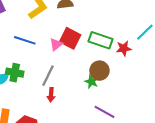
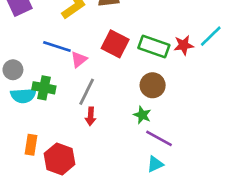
pink triangle: (56, 44) -> (79, 59), moved
red star: (124, 48) -> (184, 45), moved
green star: (91, 82) -> (142, 115), moved

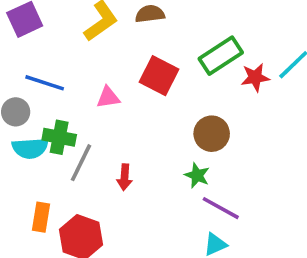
blue line: (57, 46) -> (45, 83), moved
green rectangle: (154, 46) -> (221, 56), moved, turned -52
pink triangle: (79, 59) -> (108, 97), turned 30
gray line: (87, 92) -> (81, 163), moved

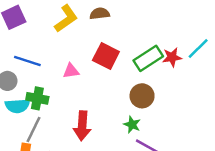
green rectangle: (221, 56) -> (148, 58), moved
gray line: (81, 163) -> (34, 130), moved
red arrow: (125, 177) -> (82, 126), size x1.6

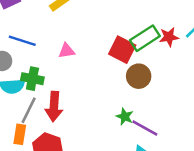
red square: (106, 56) -> (122, 50), moved
green star: (132, 125) -> (125, 117), moved
red arrow: (82, 126) -> (54, 106), moved

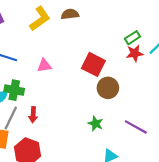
green rectangle: (145, 38) -> (132, 38), moved, size x0.6
red arrow: (54, 106) -> (33, 115), size x0.6
purple line: (145, 128) -> (136, 127), moved

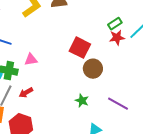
pink triangle: (44, 66) -> (31, 60), moved
red arrow: (33, 115) -> (26, 93), turned 56

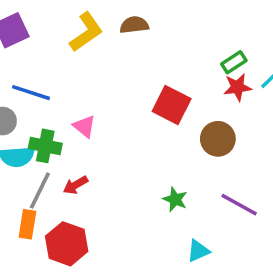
pink triangle: (31, 60) -> (84, 126), turned 48
brown circle: (93, 69) -> (218, 139), moved

